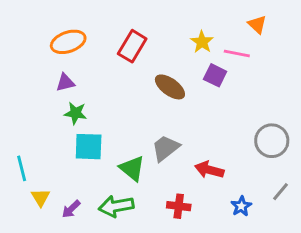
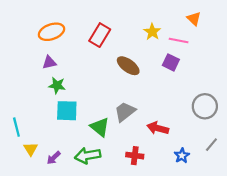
purple square: (215, 75) -> (171, 62), moved

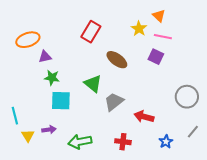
orange triangle: (194, 19) -> (159, 16), moved
orange ellipse: (51, 32) -> (28, 40), moved
green triangle: (100, 127) -> (93, 84), moved
purple arrow: (54, 158) -> (49, 130), moved, turned -144

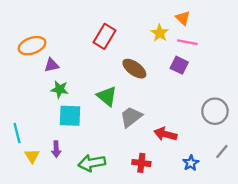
purple arrow: (49, 130) -> (56, 149), turned 96

